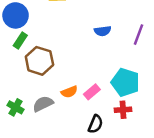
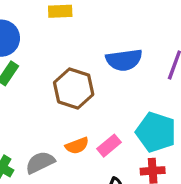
blue semicircle: (103, 31) -> (124, 60), size x1.5
brown hexagon: (39, 61) -> (74, 88), moved

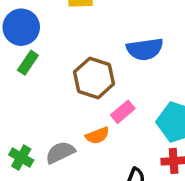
pink rectangle: (109, 146) -> (123, 112), moved

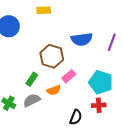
green rectangle: (28, 63) -> (32, 79), moved

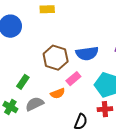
blue semicircle: (82, 39) -> (87, 53), moved
green rectangle: (32, 79) -> (23, 82), moved

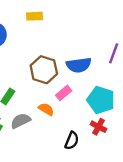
orange semicircle: (58, 93) -> (46, 109), turned -128
red cross: (105, 109) -> (98, 127), turned 32

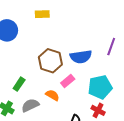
cyan pentagon: (101, 100) -> (100, 87), turned -30

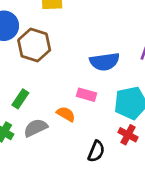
brown hexagon: (50, 61) -> (34, 45), moved
pink rectangle: (68, 81) -> (87, 95), turned 56

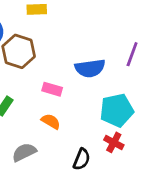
pink rectangle: (87, 95) -> (52, 89), moved
gray semicircle: (36, 128) -> (24, 152), moved

